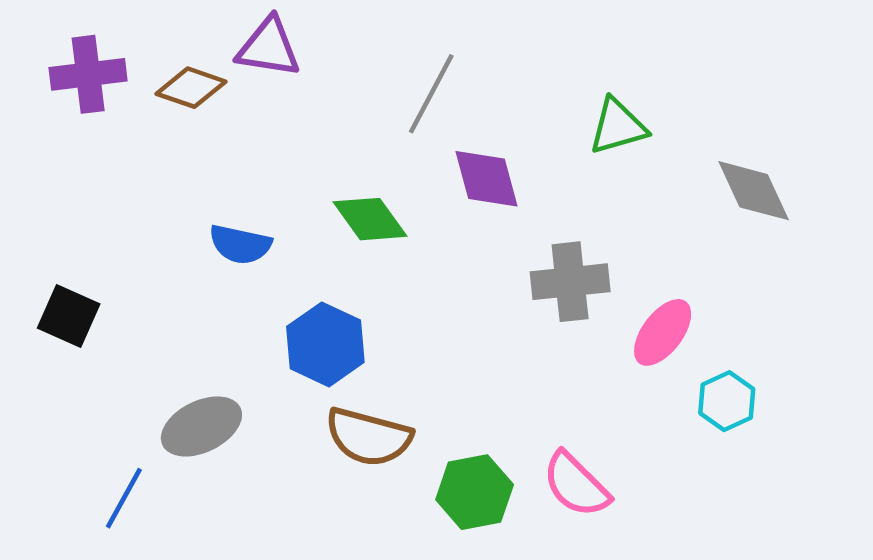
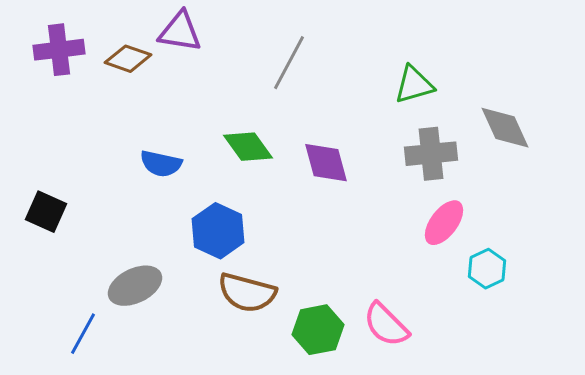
purple diamond: (486, 179) -> (326, 163), moved
gray cross: (570, 282) -> (431, 154), moved

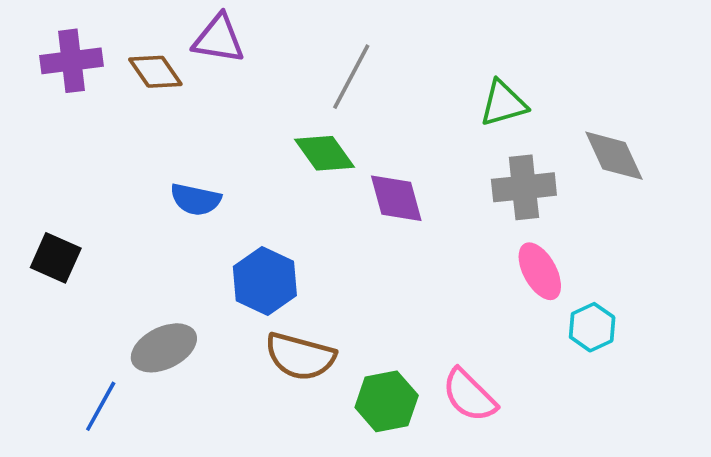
brown diamond: (128, 59) -> (155, 72), turned 36
green diamond: (248, 147) -> (324, 153), moved
pink ellipse: (444, 223) -> (540, 271), turned -66

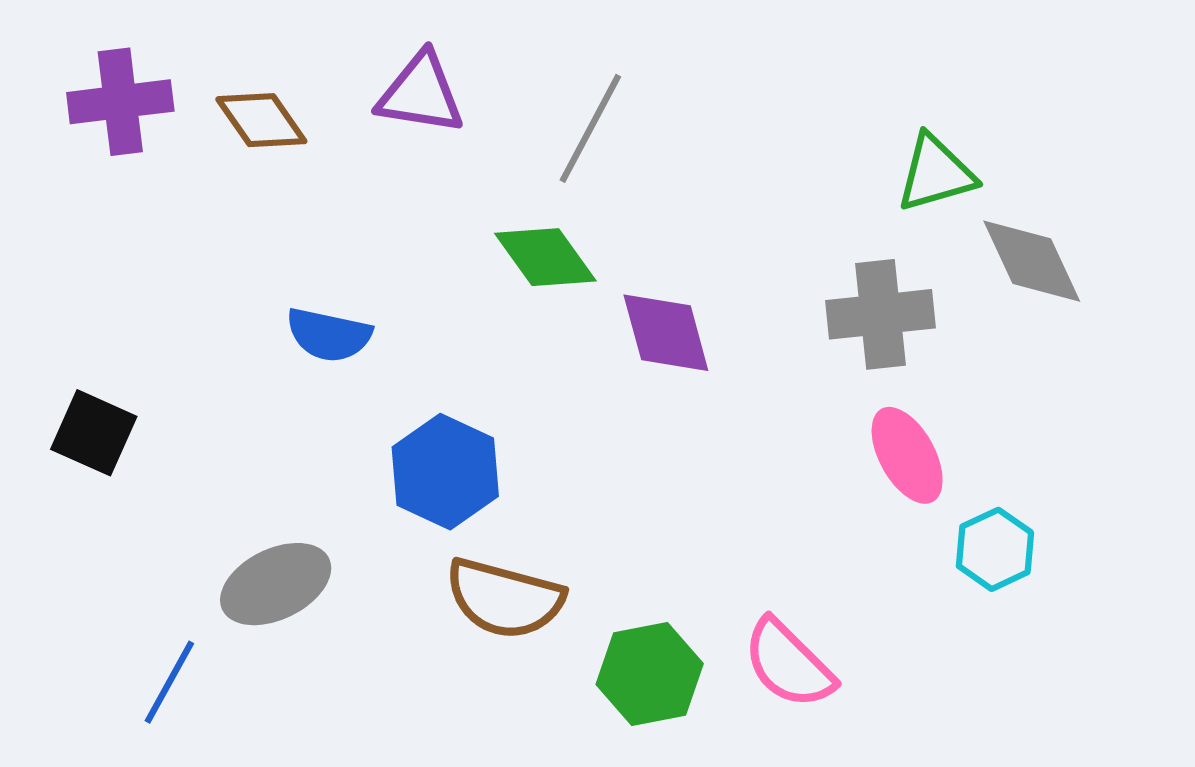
purple triangle: (219, 39) -> (421, 94), moved
green triangle: (503, 103) -> (936, 173), moved

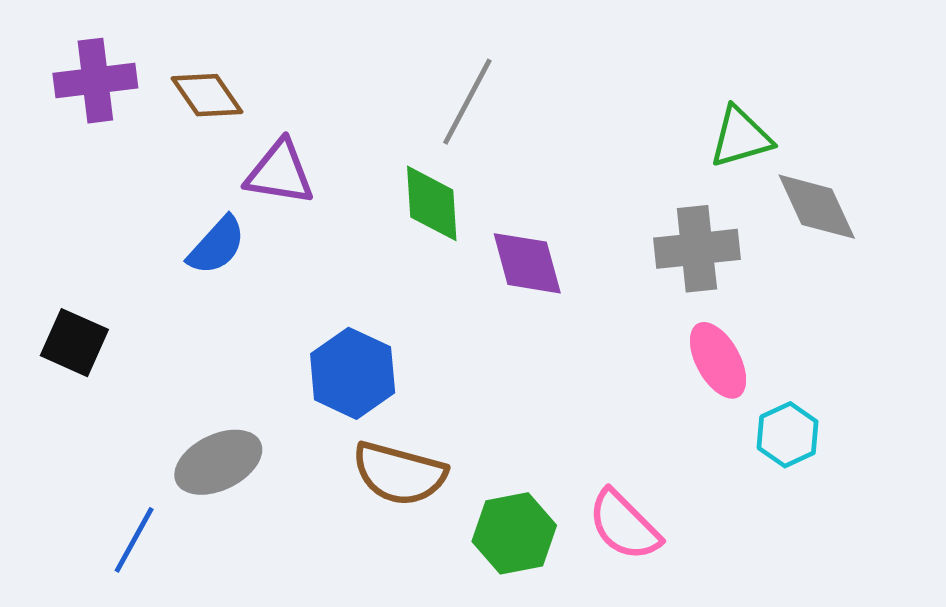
purple triangle: (421, 94) -> (280, 173), moved
green diamond: (545, 257) -> (432, 203), turned 32
blue semicircle: (329, 335) -> (217, 246), moved, turned -60

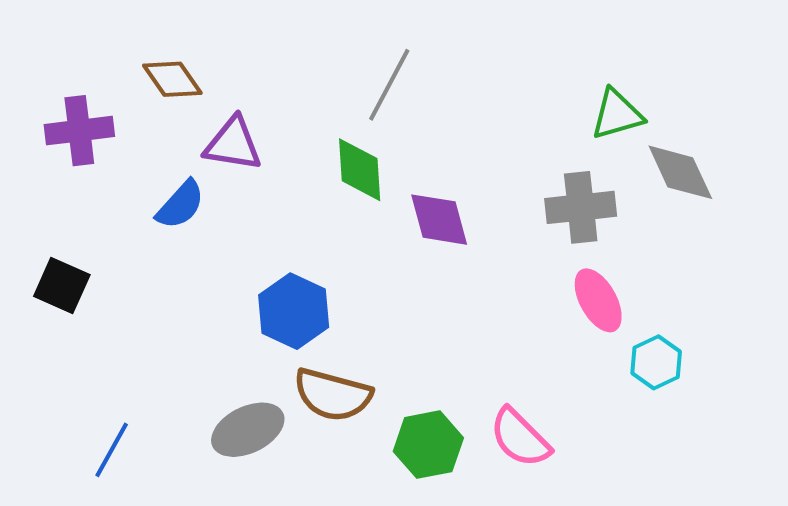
purple cross: (95, 81) -> (79, 131), moved
gray ellipse: (218, 462) -> (248, 430), moved

